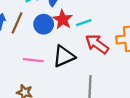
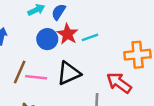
brown line: (17, 23) -> (20, 72), moved
red arrow: (97, 44) -> (119, 83), moved

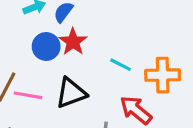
cyan line: (90, 37) -> (121, 65), moved, turned 42

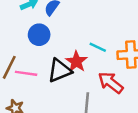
red star: (73, 42) -> (76, 62), moved

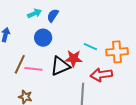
red star: (76, 62) -> (73, 59), turned -30
red arrow: (111, 83) -> (101, 75), turned -45

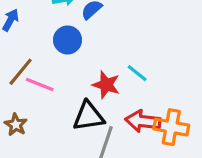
orange cross: (117, 52) -> (171, 127), moved
black triangle: (60, 66) -> (88, 116), moved

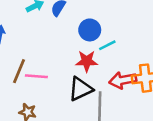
blue circle: (68, 40) -> (90, 30), moved
cyan line: (137, 73) -> (107, 45), turned -48

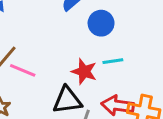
blue circle: (90, 30) -> (101, 23), moved

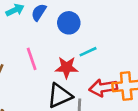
pink line: (23, 70) -> (32, 59), moved, turned 65

